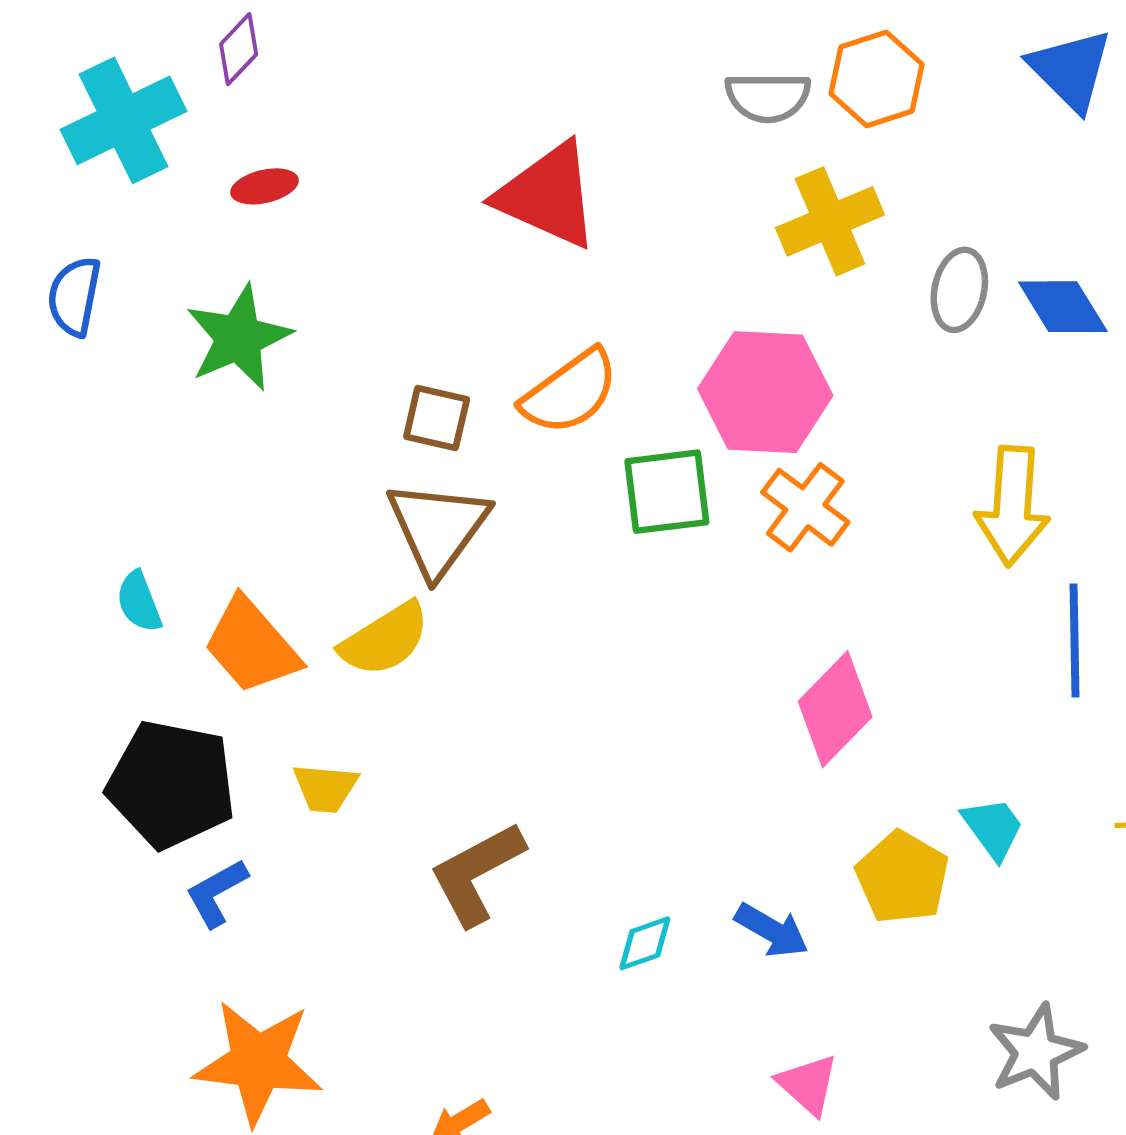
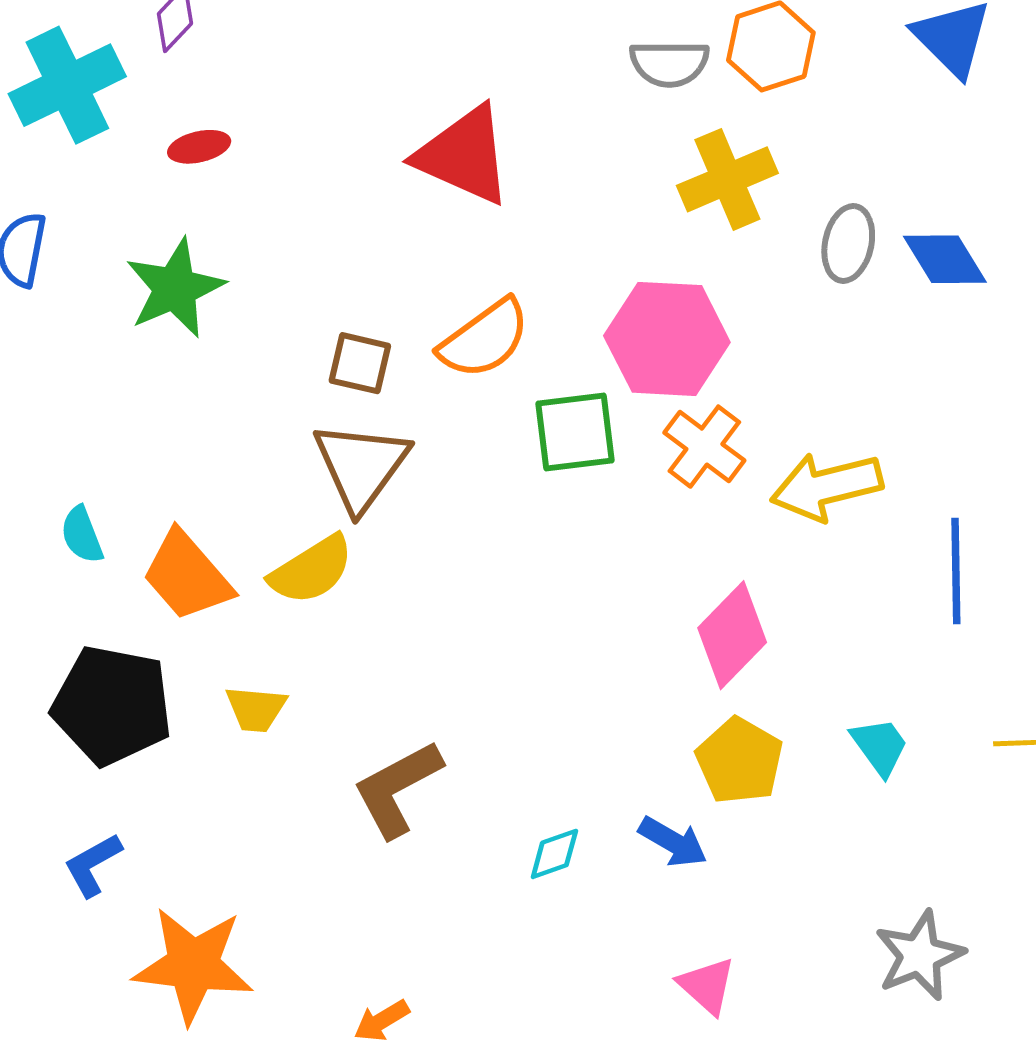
yellow arrow: (1012, 506) -> (826, 486), moved, turned 72
yellow pentagon: (902, 877) -> (739, 761), moved
blue L-shape: (217, 893) -> (93, 865), moved

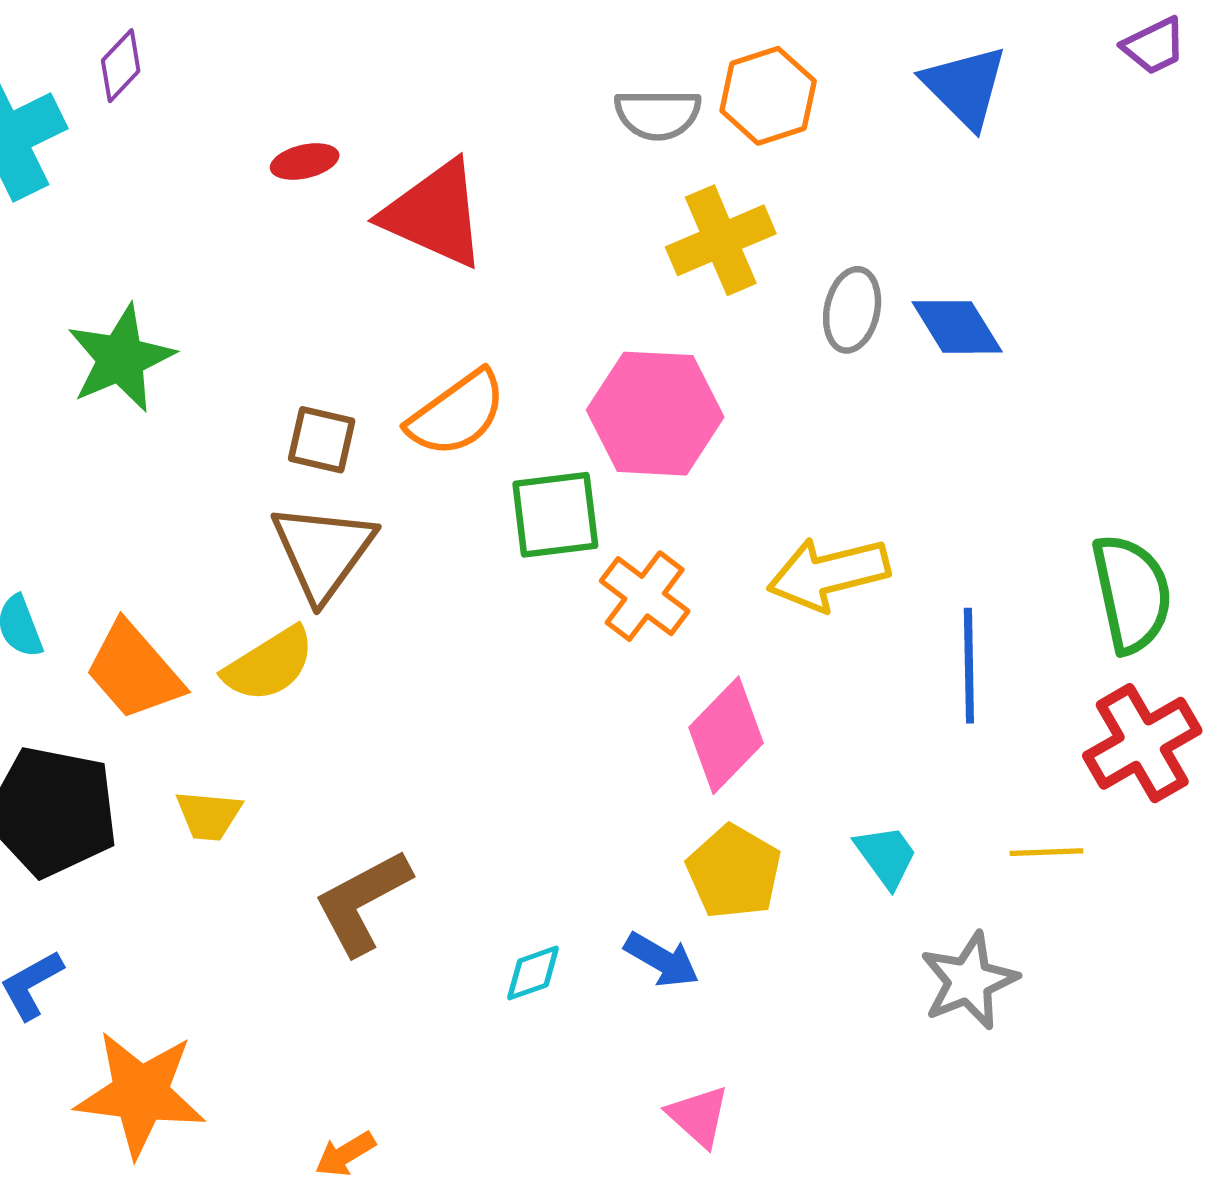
red ellipse: (199, 147) -> (305, 162), moved
orange cross: (704, 447) -> (645, 596), moved
gray star: (920, 955) -> (969, 981), moved

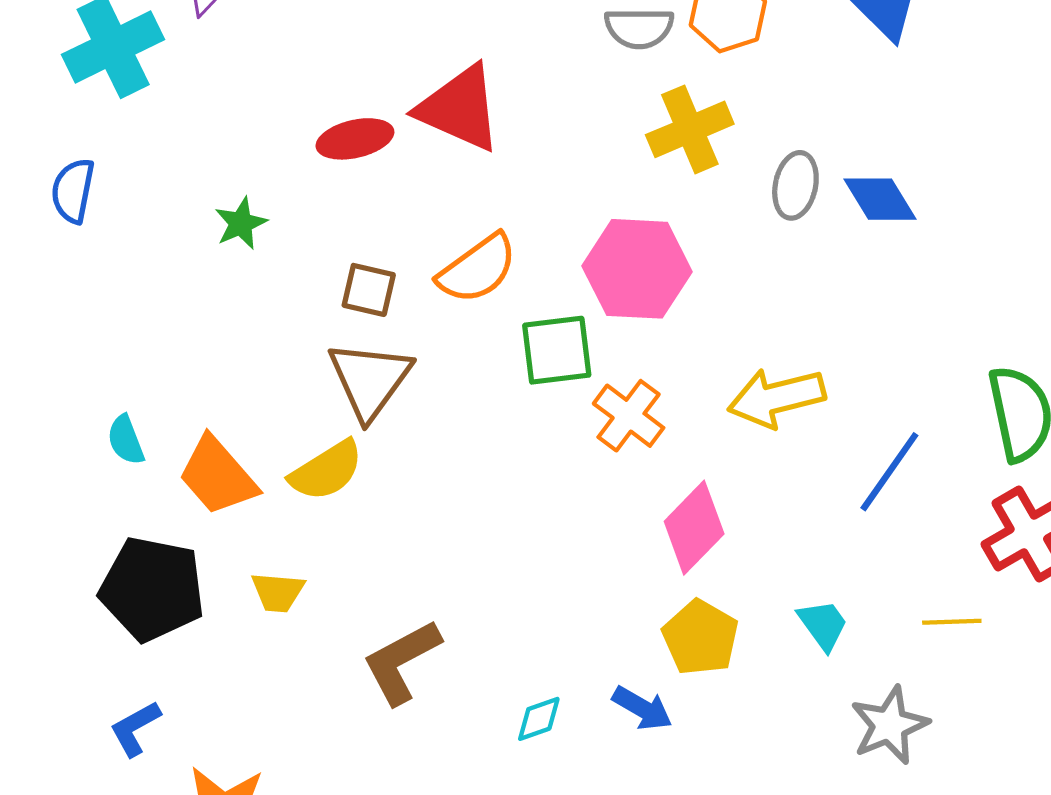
red ellipse: (305, 162) -> (355, 139), moved, size x1.4
green star: (121, 358) -> (241, 223), moved, size x0.6
blue line: (969, 666) -> (889, 472), turned 36

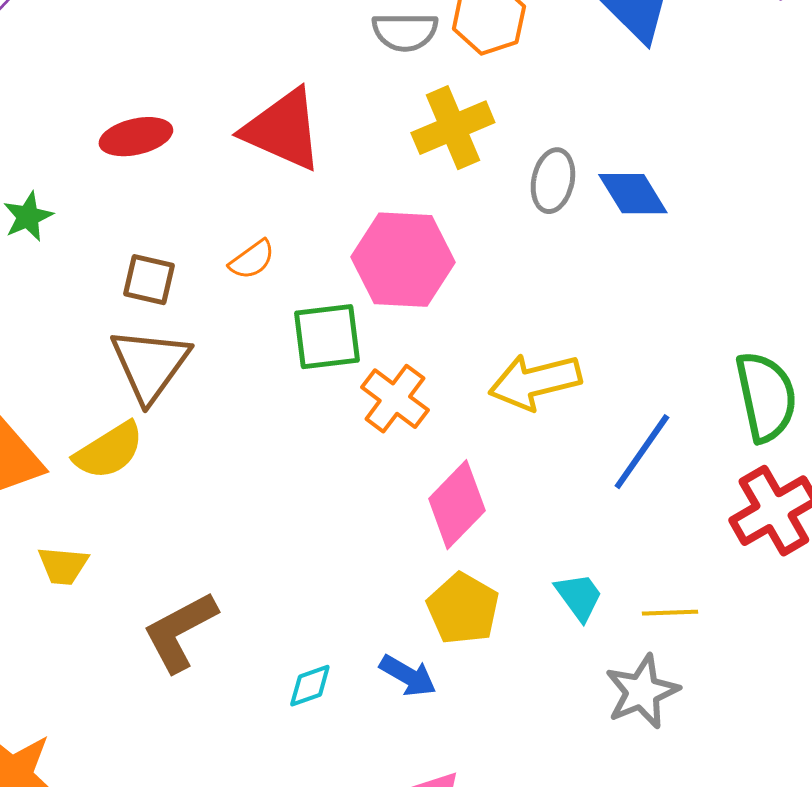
red triangle: (460, 108) -> (283, 130), moved
orange semicircle: (477, 269) -> (252, 260), size x0.6
yellow line: (952, 622) -> (670, 613), moved

